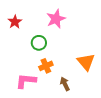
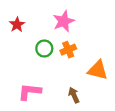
orange triangle: (86, 62) -> (98, 70), turned -36
orange cross: (46, 66) -> (68, 50), moved

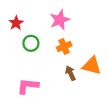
green circle: (44, 48) -> (31, 43), moved
brown arrow: (74, 95) -> (70, 73), moved

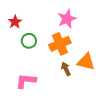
pink star: (60, 20) -> (67, 19), moved
orange cross: (64, 46) -> (60, 44), size x1.5

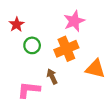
brown arrow: (66, 69) -> (52, 76), moved

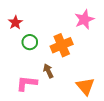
pink star: (74, 21) -> (84, 19), moved
orange triangle: (95, 69) -> (85, 86), moved, turned 36

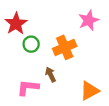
red star: (15, 23) -> (16, 24), size x1.5
orange triangle: (85, 86) -> (90, 91), turned 42

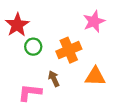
orange triangle: (90, 91) -> (95, 76), moved, turned 30

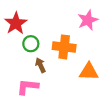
orange cross: (69, 50) -> (64, 47), turned 30
brown arrow: (54, 79) -> (40, 65), moved

